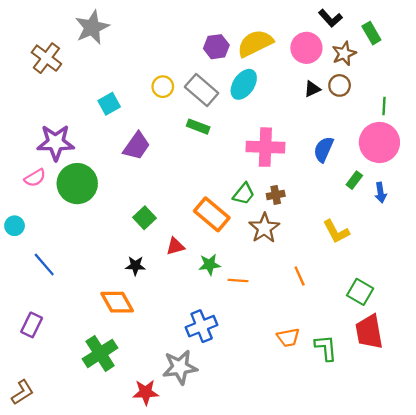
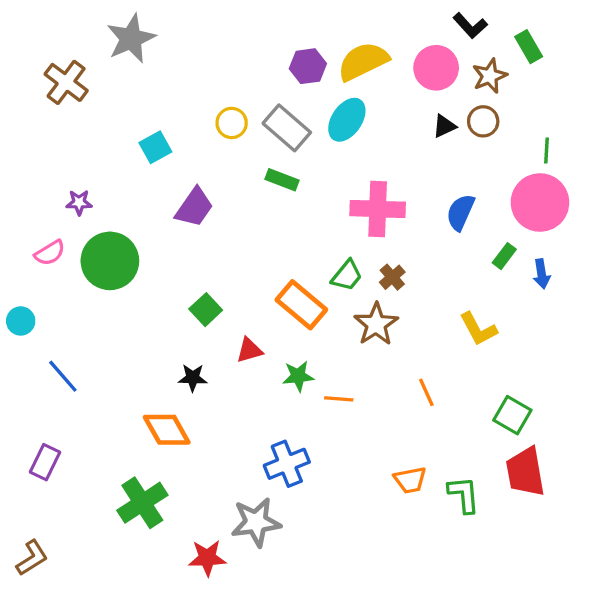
purple star: (56, 142) -> (79, 202), size x0.5
brown cross: (276, 195) -> (392, 277), turned -30

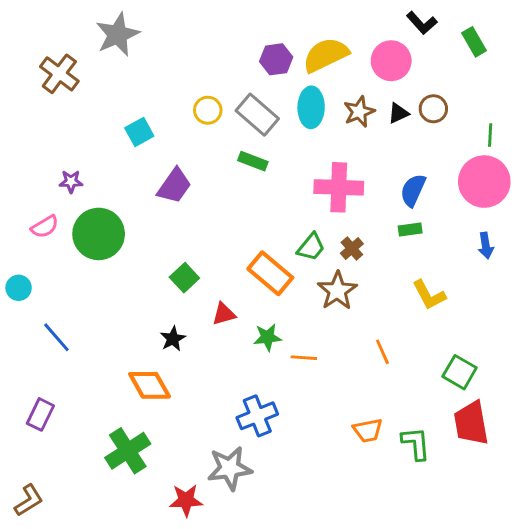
brown star: (490, 76) -> (359, 112), moved
cyan ellipse: (347, 120) -> (311, 107), turned -33
green rectangle: (504, 256) -> (410, 230), moved, turned 45
black star: (193, 378) -> (173, 339), turned -30

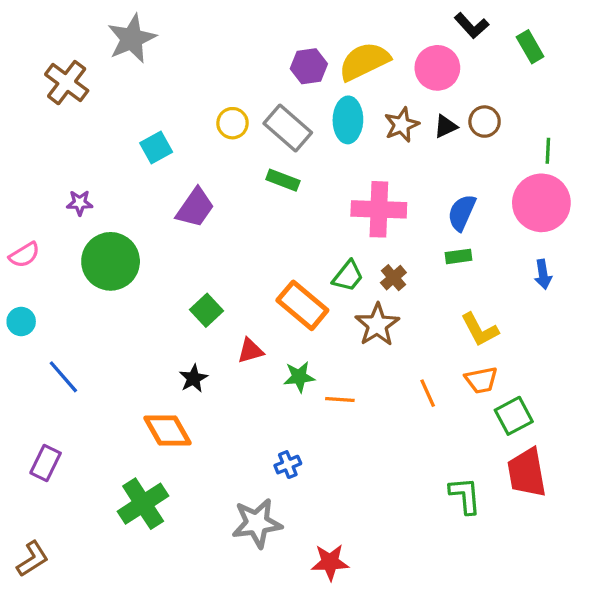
pink semicircle: (45, 227) -> (24, 255), moved
green square: (460, 372) -> (514, 416), turned 32
blue cross: (257, 416) -> (288, 465), size x0.6
orange trapezoid: (368, 430) -> (481, 380), moved
red star: (186, 500) -> (330, 562), moved

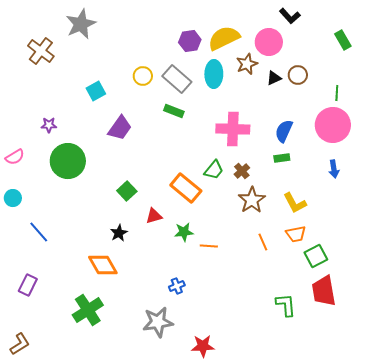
green rectangle: (530, 47) -> (343, 40), moved
brown star: (402, 125) -> (247, 64), moved
brown star: (377, 325) -> (252, 200), moved

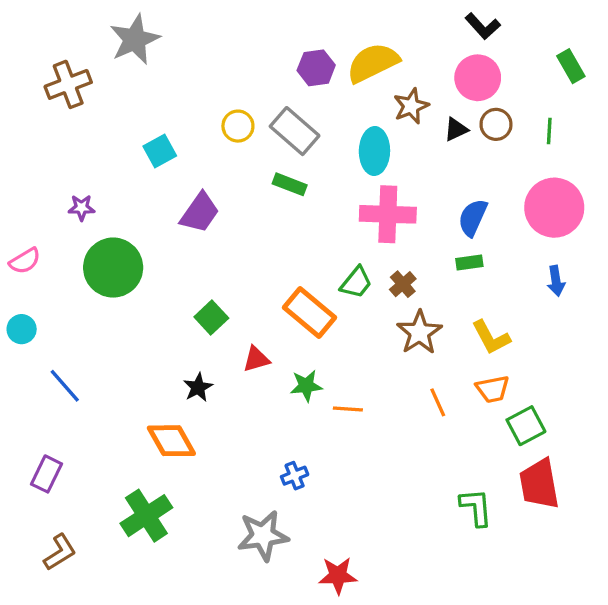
pink circle: (269, 42) -> (478, 78), moved
brown cross: (41, 51) -> (68, 84), turned 32
cyan ellipse: (214, 74) -> (374, 151), moved
green line: (337, 93) -> (549, 131), moved
brown L-shape: (20, 344) -> (60, 552), moved

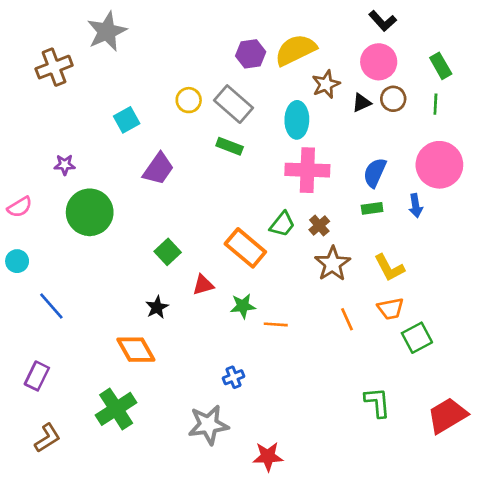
green rectangle: (571, 66) -> (441, 66), moved
blue arrow: (556, 281) -> (416, 206), moved
red trapezoid: (539, 484) -> (447, 416), moved, turned 69

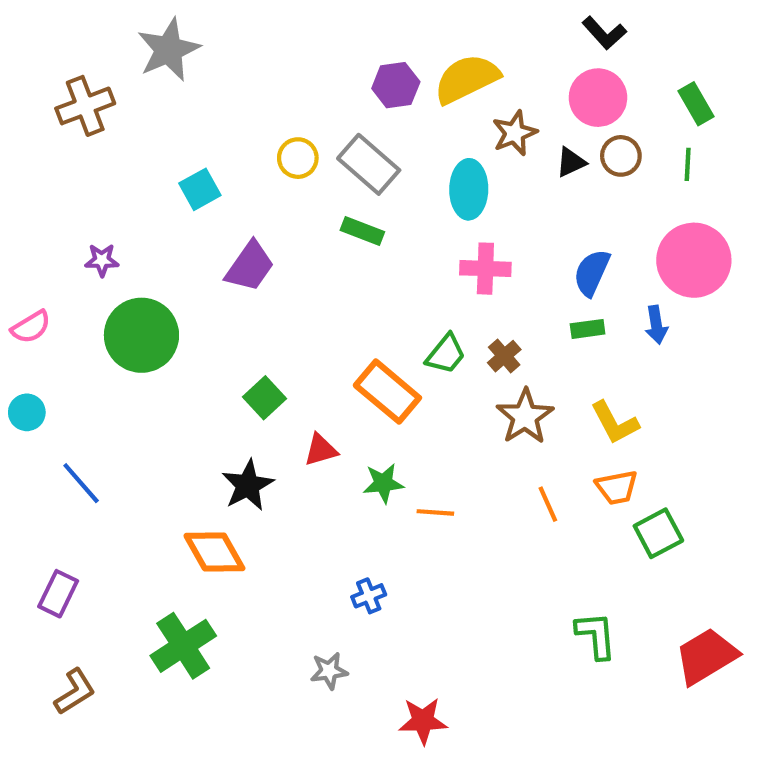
pink cross: (307, 170) -> (485, 269), size x0.7
black star: (157, 307) -> (248, 485), size x1.4
gray star: (208, 425) -> (329, 671), size x0.6

